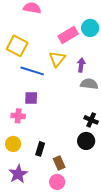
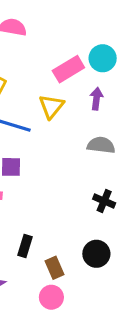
purple arrow: (81, 65) -> (96, 99), moved
black circle: (86, 141) -> (96, 254), moved

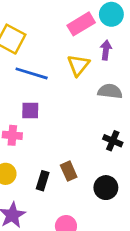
yellow triangle: (51, 106) -> (78, 65), moved
brown rectangle: (55, 268) -> (69, 171), moved

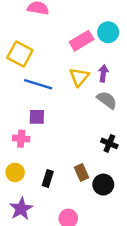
purple arrow: (106, 50) -> (103, 73), moved
gray semicircle: (110, 91) -> (107, 100), turned 30
brown rectangle: (69, 171) -> (82, 172), moved

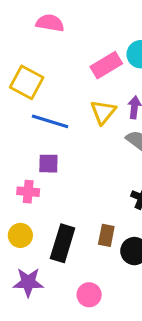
brown rectangle: (82, 172) -> (106, 235), turned 35
black rectangle: (48, 178) -> (63, 243), size x1.6
purple star: (21, 209) -> (28, 282), turned 30

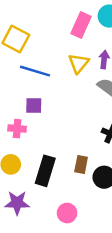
pink rectangle: (106, 65) -> (81, 25), turned -35

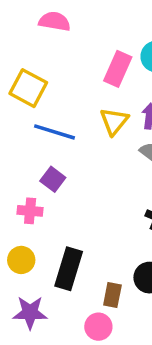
purple square: (34, 106) -> (53, 179), turned 36
brown rectangle: (81, 164) -> (112, 295), moved

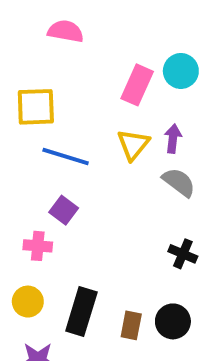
yellow square: (28, 88) -> (36, 107), turned -30
brown rectangle: (112, 295) -> (131, 325), moved

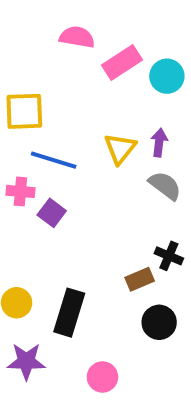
pink semicircle: (66, 31) -> (77, 37), moved
pink rectangle: (137, 85) -> (122, 63), moved, turned 33
pink cross: (38, 246) -> (20, 191), moved
brown rectangle: (131, 325) -> (140, 279), moved, turned 56

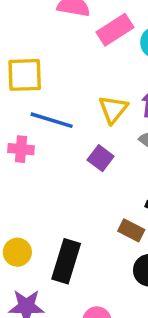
purple square: (52, 213) -> (101, 158), moved
brown rectangle: (140, 279) -> (131, 230), turned 50

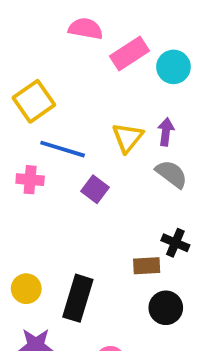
yellow square: (25, 75) -> (34, 101), turned -33
purple square: (101, 158) -> (95, 189), moved
brown rectangle: (131, 230) -> (147, 266), turned -30

